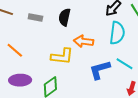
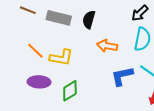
gray rectangle: (35, 17) -> (59, 18), size x1.6
yellow L-shape: (62, 56) -> (61, 57), moved

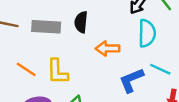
yellow L-shape: (61, 57) -> (57, 72), turned 90

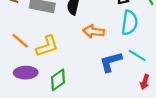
yellow L-shape: (57, 72) -> (47, 46), turned -115

